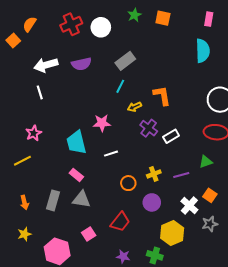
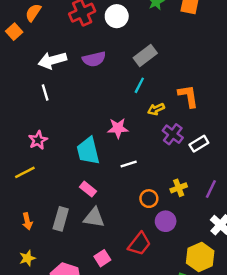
purple line: (181, 175) -> (211, 189), turned -49
purple circle: (152, 202) -> (166, 221), moved

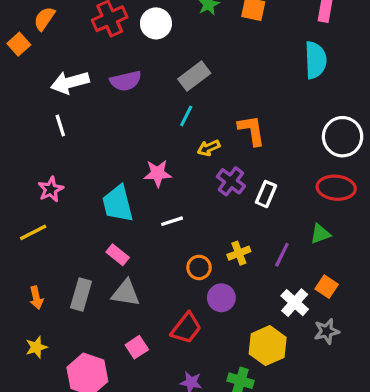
white rectangle: (199, 144) -> (266, 194), turned -36

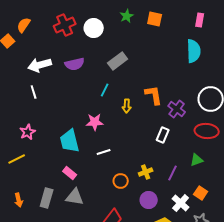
cyan line: (186, 116) -> (105, 90), moved
yellow arrow: (209, 148) -> (127, 106), turned -64
purple cross: (231, 181) -> (177, 109), moved
purple circle: (221, 298) -> (149, 200), moved

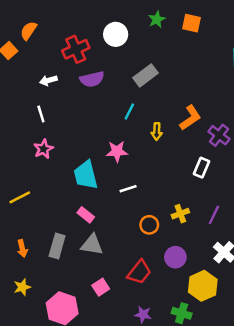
red cross: (65, 25) -> (76, 49), moved
white arrow: (40, 65) -> (48, 80), size x0.6
orange L-shape: (154, 95) -> (190, 118), turned 65
pink star: (28, 132) -> (43, 149), moved
purple circle: (149, 200) -> (175, 257), moved

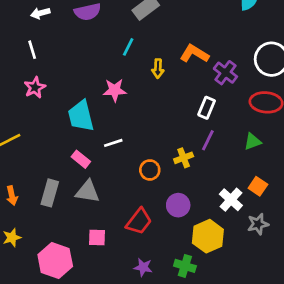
orange L-shape: (190, 118) -> (194, 54), turned -115
white line: (128, 189) -> (113, 143), moved
purple line: (214, 215) -> (208, 140), moved
pink square: (101, 287) -> (97, 238), turned 35

